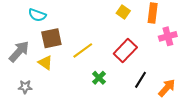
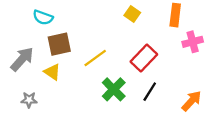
yellow square: (123, 12) -> (132, 14), moved
green cross: (99, 78) -> (114, 89), size x1.5
black line: (140, 80) -> (150, 92), moved

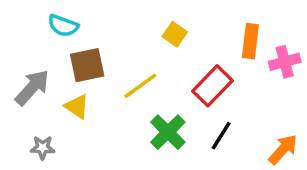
yellow square: (132, 14) -> (175, 34), moved
orange rectangle: (175, 15) -> (250, 41), moved

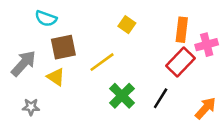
red rectangle: (213, 86) -> (181, 62), moved

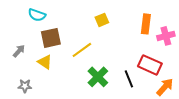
yellow square: (127, 25) -> (102, 20), turned 32
red rectangle: (181, 62) -> (150, 65), moved, turned 70
gray arrow: (23, 63) -> (19, 51), size x0.6
black line: (161, 98) -> (129, 79), turned -54

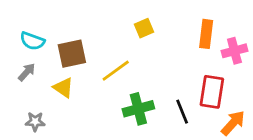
cyan semicircle: (37, 15) -> (32, 41), moved
red rectangle: (150, 65) -> (212, 92), turned 75
green cross: (98, 77) -> (138, 109), turned 30

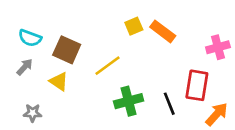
orange rectangle: (206, 34) -> (163, 31), moved, turned -60
brown square: (72, 54) -> (67, 50), turned 36

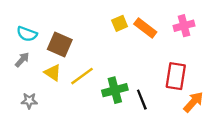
pink cross: (218, 47) -> (184, 26), moved
yellow line: (107, 66) -> (82, 76), moved
black line: (169, 104) -> (142, 100), moved

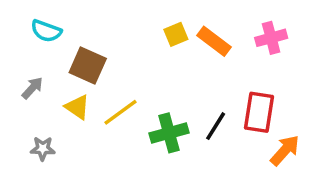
cyan semicircle: (27, 34) -> (46, 31), moved
black line: (142, 100) -> (216, 126), moved, turned 54

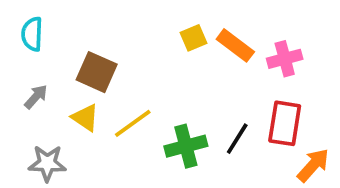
cyan semicircle: (46, 31) -> (32, 34), moved, turned 72
pink cross: (271, 38) -> (285, 59), moved
gray star: (43, 149) -> (47, 163), size x1.4

